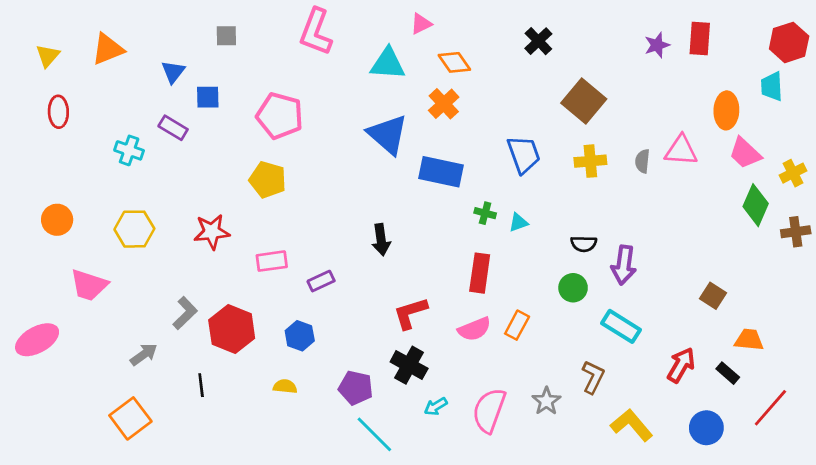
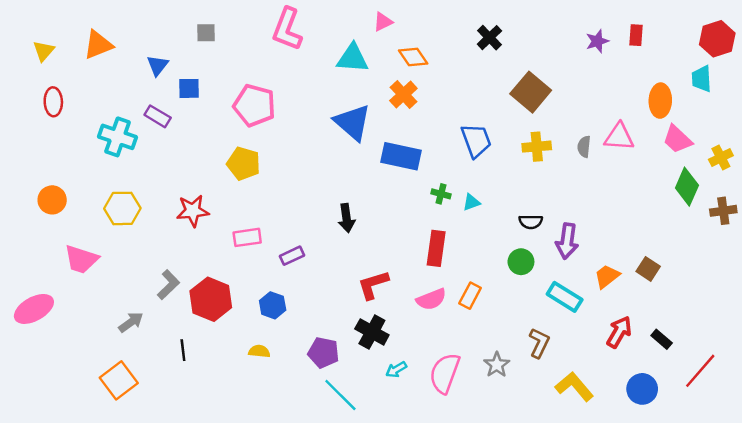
red rectangle: (700, 38) -> (636, 35), size x0.7
cyan cross: (129, 150) -> (118, 137), size x1.4
orange trapezoid: (749, 340) -> (607, 276), moved, turned -44

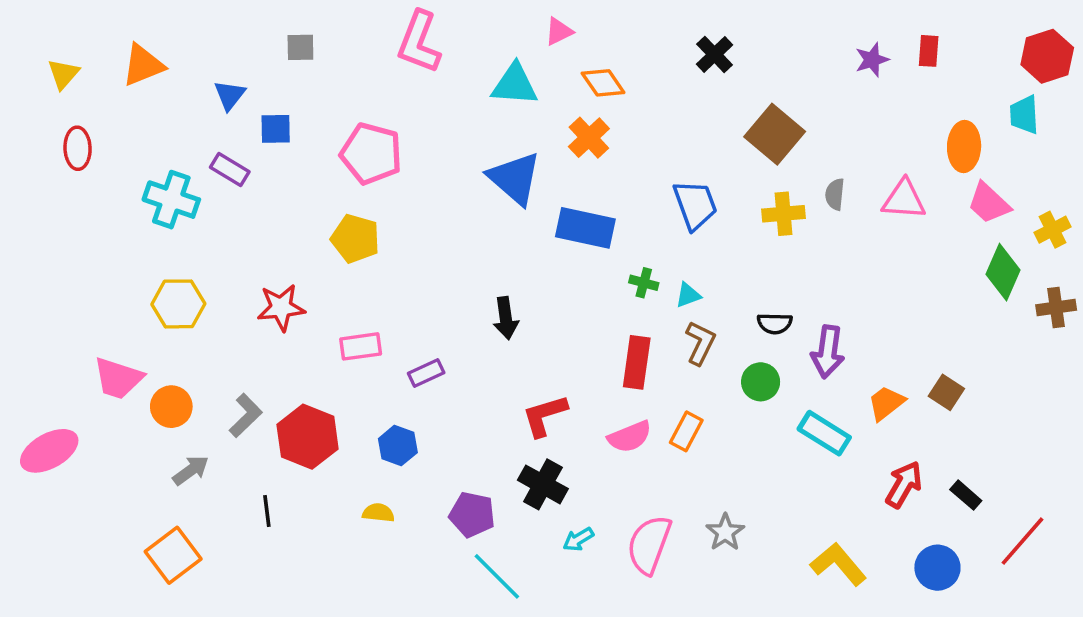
gray semicircle: (584, 147) -> (835, 194), moved
orange circle: (52, 200) -> (171, 407), moved
brown L-shape: (539, 343) -> (700, 343), moved

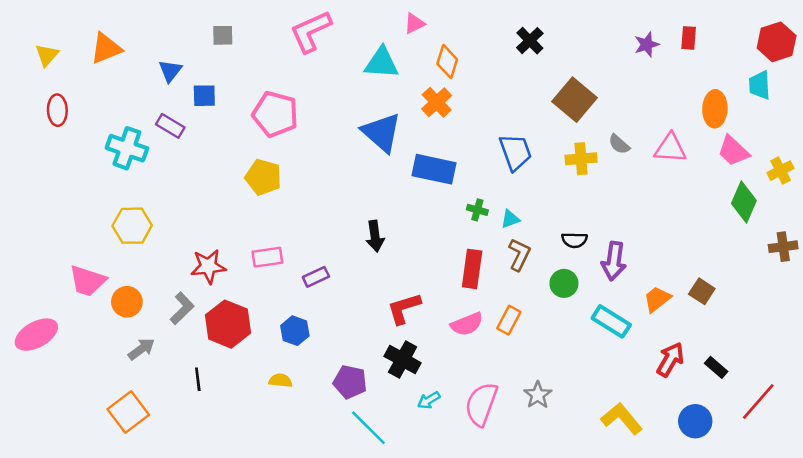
pink L-shape: (419, 42) -> (311, 31), turned 45
orange diamond: (603, 83) -> (447, 62), turned 52
gray semicircle: (835, 194) -> (619, 144), turned -55
red star: (281, 308) -> (208, 266), moved
brown cross: (1056, 308) -> (783, 247), moved

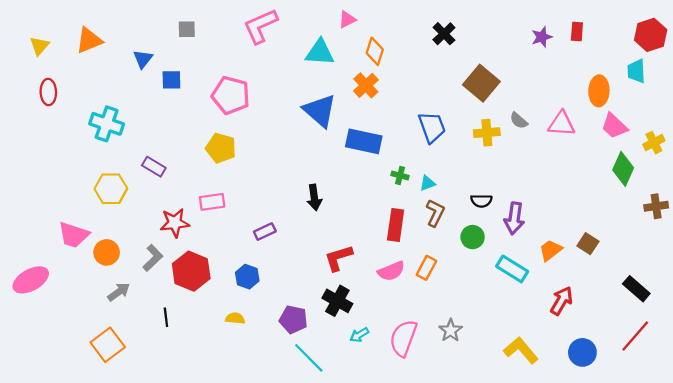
purple rectangle: (170, 126) -> (154, 167), moved
pink rectangle: (267, 257) -> (212, 202), moved
black rectangle: (716, 367) -> (636, 289), moved, size x1.4

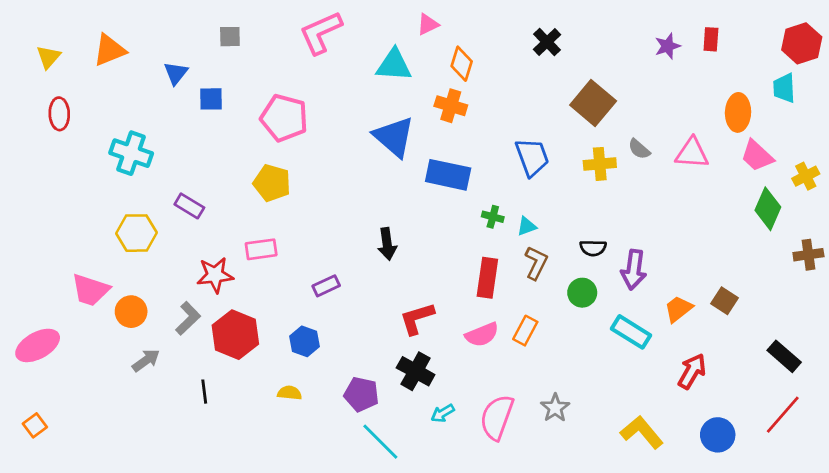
orange cross: (366, 85) -> (451, 106), turned -30
orange square: (108, 345) -> (35, 425), moved, size x0.6

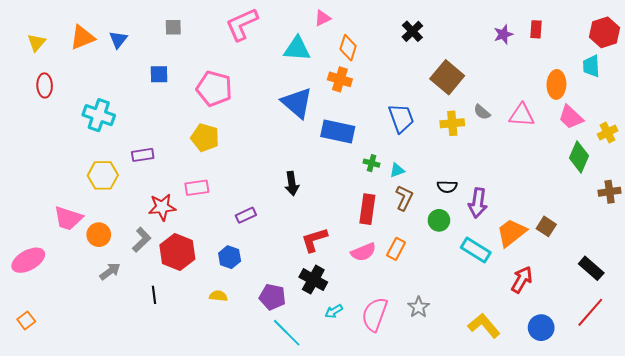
blue triangle: (176, 73) -> (118, 39), moved
purple rectangle: (189, 206) -> (143, 155), turned -40
orange trapezoid: (678, 309) -> (512, 233), size x1.4

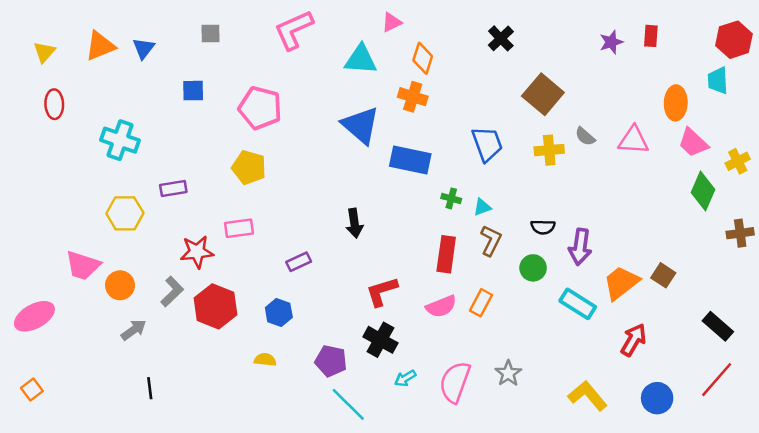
black line: (154, 295) -> (150, 388), moved

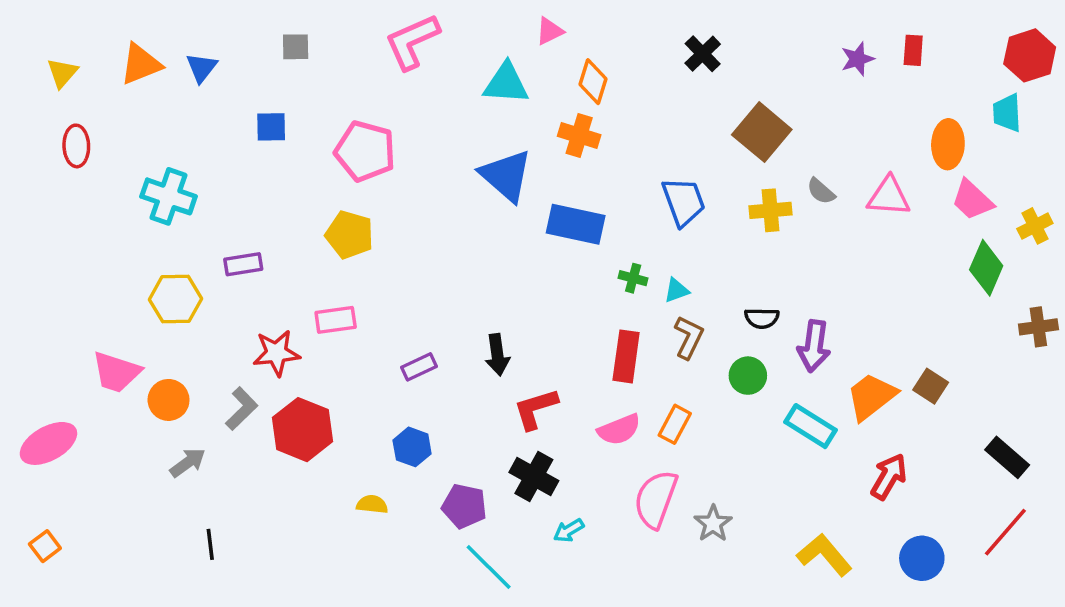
black arrow: (354, 223) -> (497, 355), moved
blue hexagon: (279, 313) -> (412, 447), moved
pink semicircle: (455, 382) -> (656, 499), moved

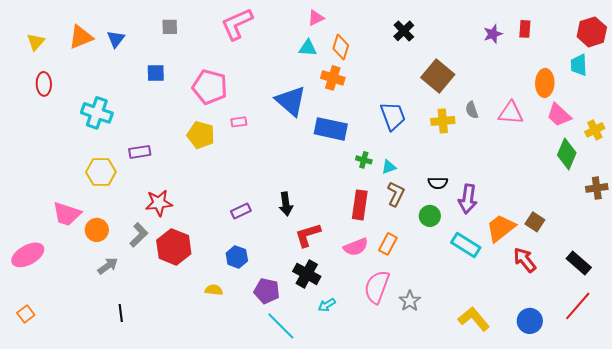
cyan triangle: (506, 83) -> (308, 48), moved, size x0.7
gray semicircle: (821, 191) -> (472, 110), turned 30
pink rectangle: (336, 320) -> (239, 122), moved, size x0.7
red arrow: (889, 477) -> (525, 260), moved, turned -68

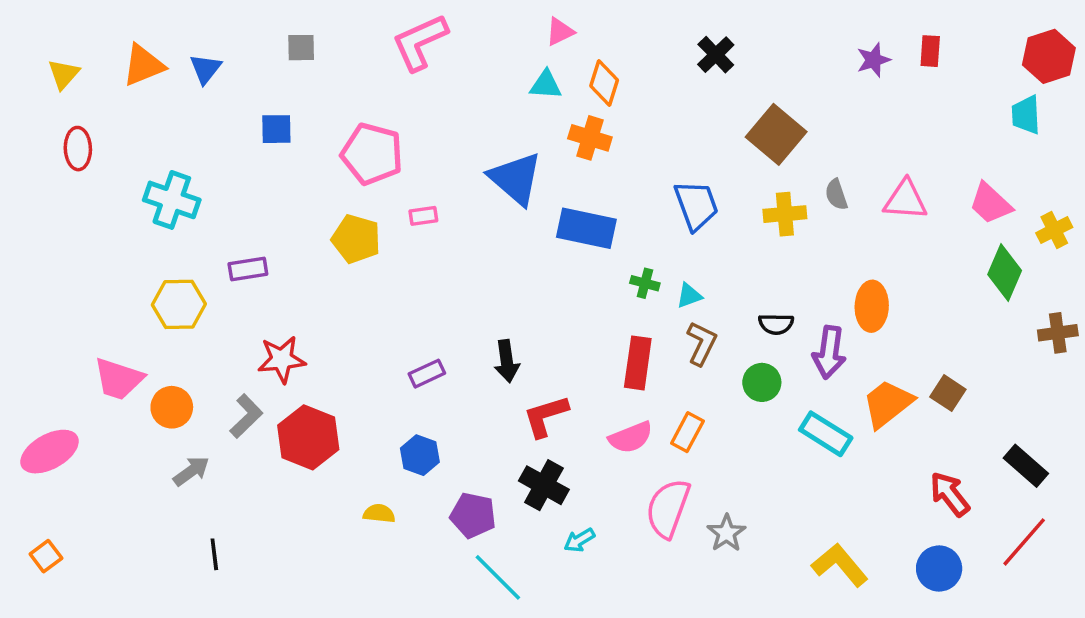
orange ellipse: (545, 83) -> (872, 306), moved
red arrow: (525, 260) -> (950, 494), moved

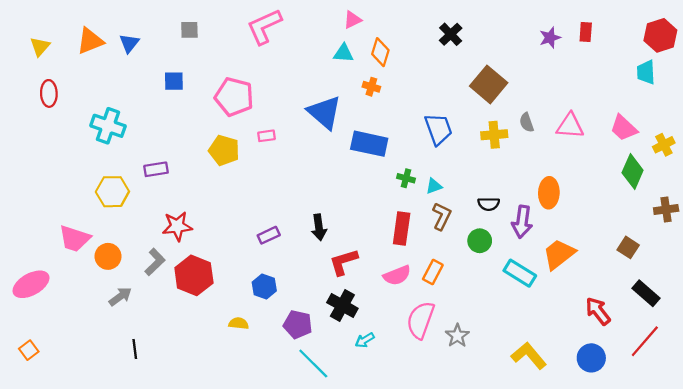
orange cross: (590, 138) -> (371, 87), size x0.7
brown square: (948, 393) -> (628, 247), moved

